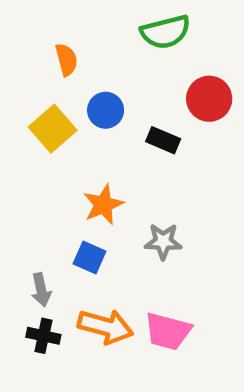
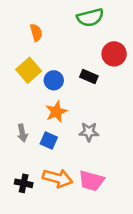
blue circle: (106, 110) -> (54, 80), moved
gray arrow: (41, 290) -> (22, 133), moved

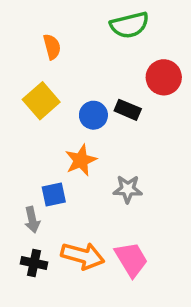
blue circle: (54, 80) -> (93, 115), moved
gray arrow: (22, 133) -> (32, 220), moved
blue square: (49, 141) -> (54, 194), moved, turned -36
pink trapezoid: (91, 181) -> (131, 259), turned -136

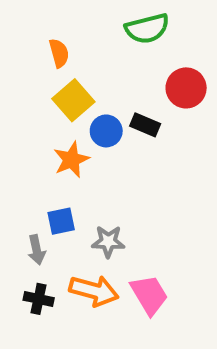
yellow square: (41, 101) -> (73, 100), moved
orange star: (81, 160) -> (71, 160), moved
gray star: (128, 189) -> (108, 242), moved

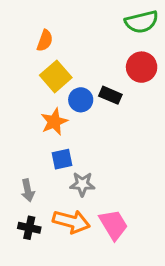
green semicircle: (147, 29) -> (142, 22), moved
orange semicircle: (59, 53) -> (45, 41), turned 35
blue square: (61, 221) -> (62, 159), moved

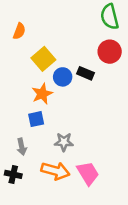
green semicircle: (142, 22) -> (110, 17), turned 90
orange semicircle: (45, 41) -> (19, 31), moved
blue square: (62, 159) -> (36, 119), moved
black cross: (29, 228) -> (13, 174), moved

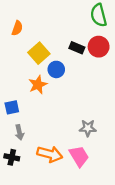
black rectangle: (86, 73) -> (77, 48), moved
blue square: (36, 119) -> (12, 107), moved
gray star: (64, 142) -> (88, 128), moved

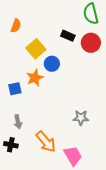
black rectangle: (77, 48) -> (68, 36), moved
blue square: (12, 107) -> (15, 89), moved
orange arrow: (50, 154) -> (46, 142), turned 35
pink trapezoid: (79, 156) -> (73, 156), moved

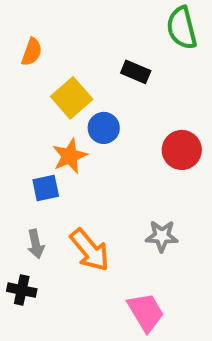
red circle: (91, 43) -> (182, 150), moved
blue square: (15, 89) -> (46, 188), moved
orange arrow: (46, 142) -> (90, 250), moved

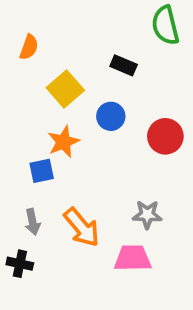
blue circle: (104, 128) -> (111, 116), moved
pink trapezoid: (146, 312) -> (133, 258), moved, turned -60

